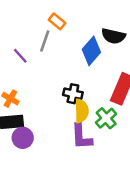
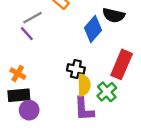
gray line: (45, 41) -> (33, 18), moved, turned 42

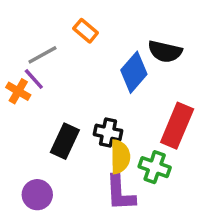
orange cross: (18, 74) -> (18, 91), moved
green cross: (107, 92) -> (155, 167), turned -30
black rectangle: (19, 95) -> (65, 141), moved, turned -60

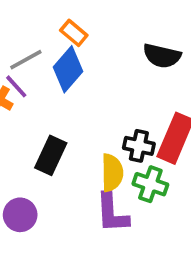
blue diamond: (134, 72) -> (68, 69), moved
black cross: (108, 133) -> (139, 146), moved

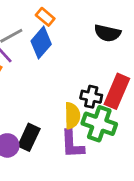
black rectangle: (51, 155) -> (29, 137), moved
green cross: (150, 184) -> (99, 124), size x1.4

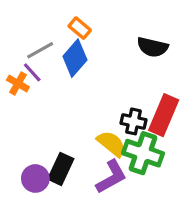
yellow semicircle: (72, 116) -> (111, 144), turned -50
purple L-shape: (72, 144) -> (111, 177), turned -116

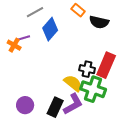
orange rectangle: (80, 28) -> (78, 10), moved
gray line: (40, 50) -> (35, 12), moved
purple line: (32, 72) -> (23, 38), turned -64
black rectangle: (61, 169) -> (55, 107), moved

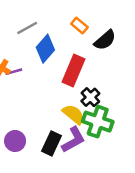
black semicircle: (99, 22) -> (105, 40), turned -54
purple line: (23, 38) -> (14, 72), moved
red rectangle: (106, 65) -> (73, 70), moved
black cross: (87, 69) -> (90, 97), turned 35

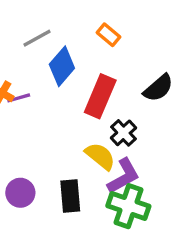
black semicircle: (105, 40) -> (158, 88), moved
green cross: (98, 122) -> (128, 206), moved
purple L-shape: (73, 140) -> (123, 176), moved
black rectangle: (52, 143) -> (70, 196), turned -30

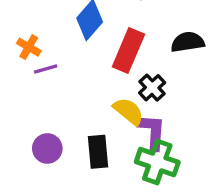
black semicircle: (158, 88) -> (188, 42), turned -148
purple line: (19, 98) -> (46, 69), moved
purple L-shape: (123, 176) -> (152, 132), turned -57

